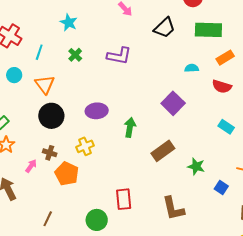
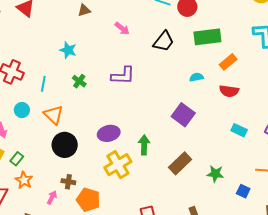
yellow cross: (85, 146) -> (118, 165), moved, size x1.5

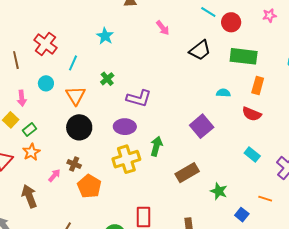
orange rectangle: (228, 62) -> (258, 86), turned -48
purple L-shape: (123, 76) -> (139, 98), moved
green cross: (79, 81) -> (107, 79), moved

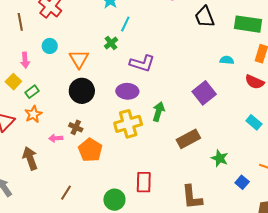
black trapezoid: (200, 50) -> (205, 17), turned 105
cyan line: (73, 63) -> (125, 24), moved
pink arrow: (54, 175) -> (56, 138), turned -136

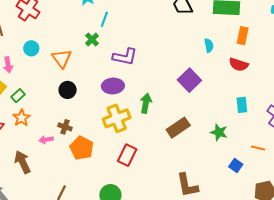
cyan semicircle: (227, 60) -> (209, 45), turned 80
black circle: (82, 91) -> (68, 90), size x0.7
cyan rectangle: (254, 122) -> (242, 105), turned 49
green star: (220, 158) -> (219, 132), moved
red rectangle: (144, 182) -> (127, 155), moved, turned 30

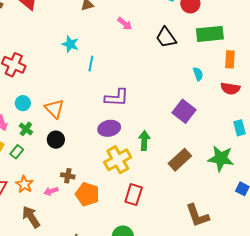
green cross: (92, 39) -> (26, 129), moved
black circle: (68, 90) -> (56, 140), moved
orange star: (22, 118) -> (24, 184), moved
green star: (219, 132) -> (221, 158), size x1.5

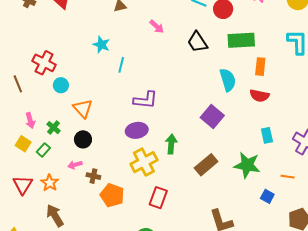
cyan semicircle: (198, 74) -> (228, 80), size x1.6
cyan circle: (23, 103) -> (61, 85), moved
pink arrow: (51, 191) -> (75, 165), moved

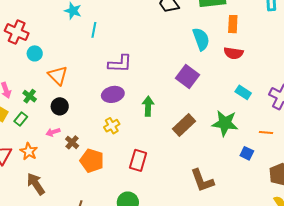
cyan rectangle: (267, 135) -> (243, 92), turned -42
yellow cross: (144, 162) -> (112, 126), moved, size x0.6
brown cross: (93, 176) -> (72, 142), turned 32

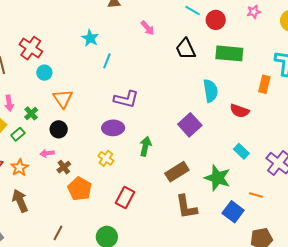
orange rectangle: (233, 24) -> (264, 84), moved
yellow cross: (112, 126) -> (106, 158), turned -35
blue square: (247, 153) -> (233, 212), size x1.5
brown L-shape: (202, 181) -> (186, 207), moved

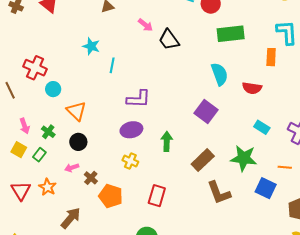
black trapezoid: (186, 49) -> (169, 40), moved
brown arrow: (20, 201) -> (71, 218), moved, turned 75

